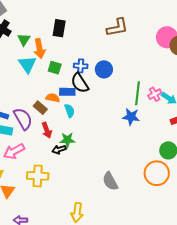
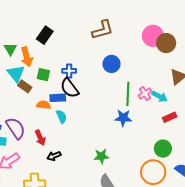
black rectangle: (59, 28) -> (45, 35), turned 30
blue circle: (104, 69) -> (111, 64), moved
brown rectangle: (40, 108) -> (25, 86), moved
green star: (67, 140) -> (101, 156), moved

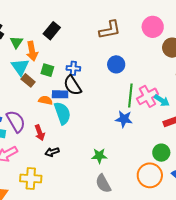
pink circle: (153, 36) -> (153, 27), moved
pink cross: (145, 94) -> (147, 96), size x1.5
cyan semicircle: (61, 117) -> (62, 113), size x1.6

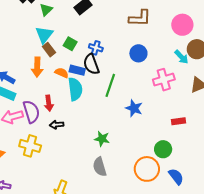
orange arrow: (32, 51) -> (37, 67), moved
green line: (130, 96) -> (110, 85), moved
pink cross: (147, 96) -> (164, 80), moved
cyan arrow: (162, 100) -> (181, 57), moved
purple semicircle: (16, 121) -> (31, 112), moved

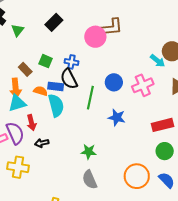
pink circle: (182, 25) -> (95, 37), moved
cyan triangle: (44, 35) -> (17, 103), moved, turned 42
blue circle: (138, 53) -> (114, 82), moved
red rectangle: (179, 121) -> (162, 125), size x1.5
green circle: (163, 149) -> (165, 151), moved

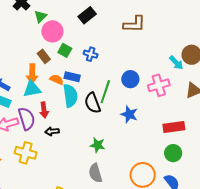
black rectangle: (54, 22) -> (87, 15), moved
pink circle: (95, 37) -> (52, 31), moved
black semicircle: (69, 79) -> (93, 103), moved

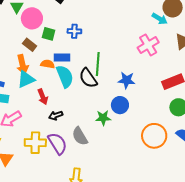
blue circle: (130, 79) -> (120, 105), moved
purple semicircle: (27, 119) -> (57, 143), moved
gray semicircle: (95, 173) -> (80, 136), moved

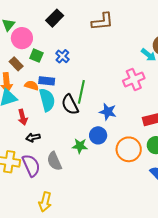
blue cross: (74, 31) -> (62, 56), turned 32
orange circle: (154, 136) -> (129, 149), moved

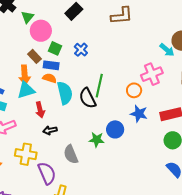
blue rectangle: (47, 81) -> (51, 65), moved
blue star: (108, 112) -> (139, 114), moved
orange circle: (129, 149) -> (134, 90), moved, size x0.6
purple semicircle: (31, 165) -> (47, 173), moved

